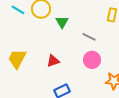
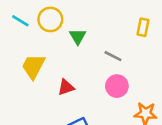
yellow trapezoid: (17, 59) -> (33, 66), moved

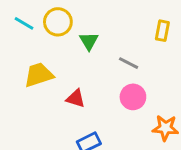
yellow trapezoid: (33, 66) -> (39, 75), turned 44
red triangle: (66, 87) -> (76, 98), turned 36

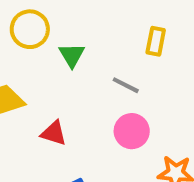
yellow rectangle: (162, 31) -> (156, 41), moved

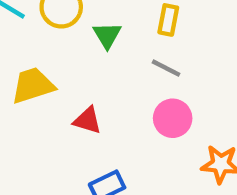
yellow rectangle: (156, 41) -> (168, 20), moved

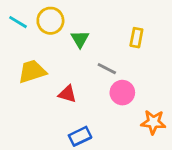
yellow rectangle: (168, 20) -> (136, 38), moved
gray line: (166, 68) -> (107, 69), moved

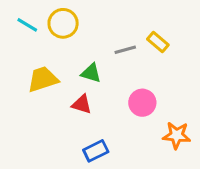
yellow rectangle: (136, 38) -> (158, 42), turned -60
green triangle: (80, 39) -> (91, 73), moved, turned -42
gray line: (107, 69) -> (125, 50), moved, turned -42

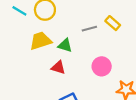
yellow trapezoid: (43, 79) -> (41, 41), moved

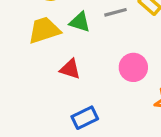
green triangle: (65, 45) -> (80, 22), moved

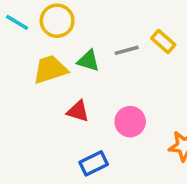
pink circle: (133, 67) -> (130, 122), moved

